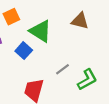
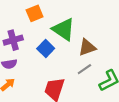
brown triangle: (80, 21) -> (87, 47), moved, turned -36

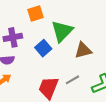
green triangle: (64, 29) -> (62, 31), turned 35
gray line: (84, 69) -> (73, 80), moved

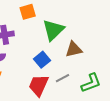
blue square: (43, 48) -> (42, 60), moved

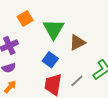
gray line: (62, 78) -> (77, 81), moved

